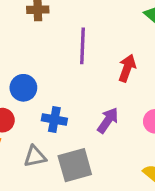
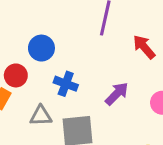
red arrow: (127, 68) -> (144, 47), turned -70

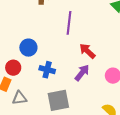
red arrow: (144, 47) -> (87, 51), moved
gray triangle: (41, 116) -> (19, 98), moved

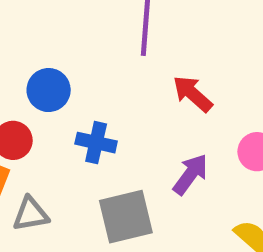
purple arrow: (82, 73) -> (190, 174), moved

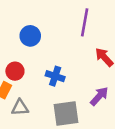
blue circle: (49, 90) -> (30, 36), moved

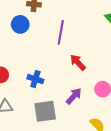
blue circle: (30, 36) -> (20, 24), moved

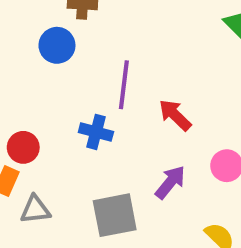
purple line: (61, 32) -> (124, 85), moved
blue cross: (35, 79) -> (96, 132), moved

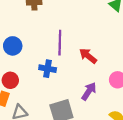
blue circle: (57, 45) -> (13, 46), moved

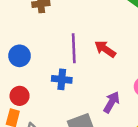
red arrow: (88, 56) -> (105, 49), moved

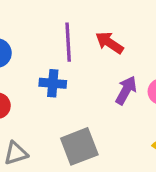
purple arrow: (111, 102) -> (126, 90), moved

